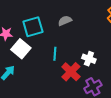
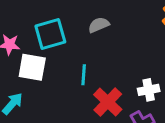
white square: (21, 49) -> (32, 67), turned -30
white cross: (89, 59) -> (149, 90), moved, turned -32

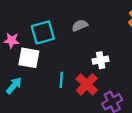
cyan line: (84, 75) -> (61, 80), moved
white cross: (149, 90) -> (101, 60), moved

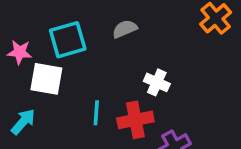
white cross: (101, 60) -> (157, 82), turned 35
red cross: (87, 84) -> (135, 120), turned 35

